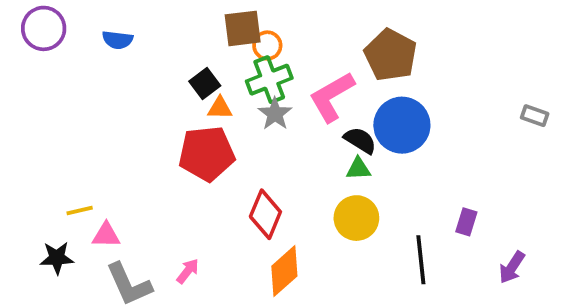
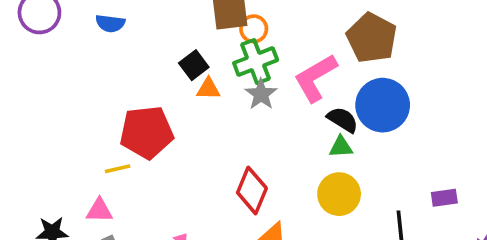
red pentagon: (207, 154) -> (147, 132), moved
yellow line: (80, 210) -> (118, 169), moved
purple rectangle: (466, 222) -> (444, 198), turned 65

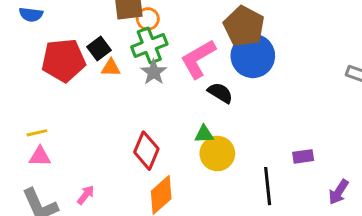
blue circle: (383, 105) -> (253, 56), moved
red pentagon: (147, 132) -> (64, 60), moved
green triangle: (341, 147) -> (204, 134), moved
pink triangle: (99, 210) -> (40, 156), moved

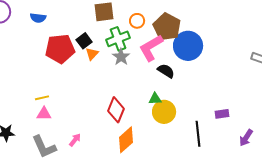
orange circle: (148, 19) -> (137, 21), moved
brown pentagon: (244, 26) -> (167, 27), moved
orange triangle: (111, 68) -> (92, 54), turned -48

